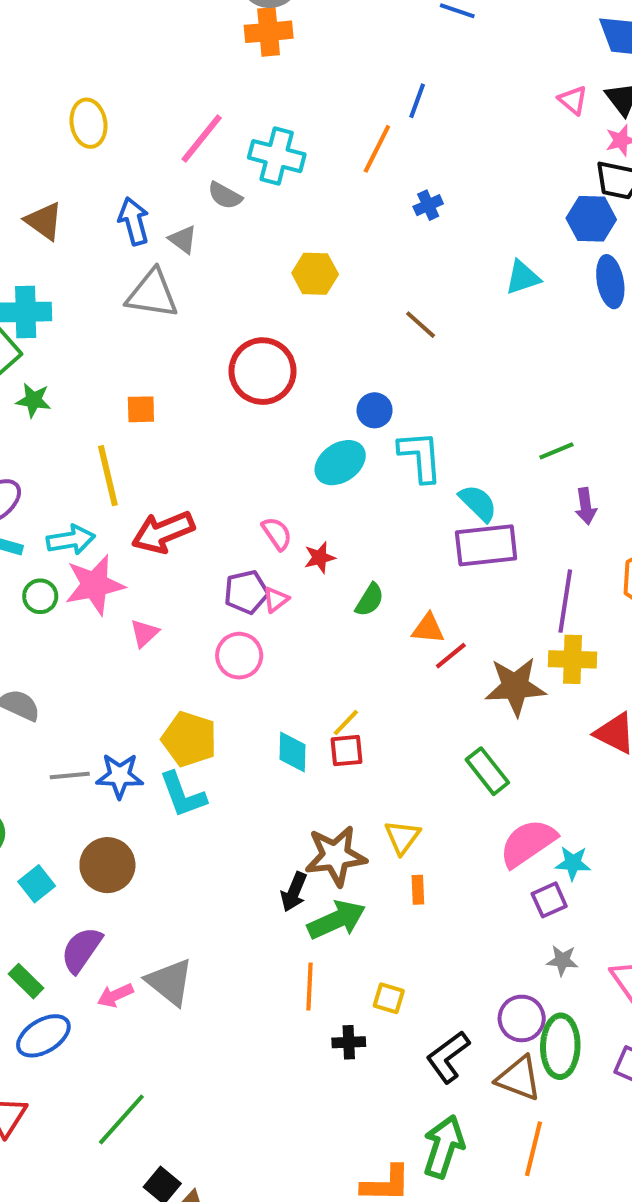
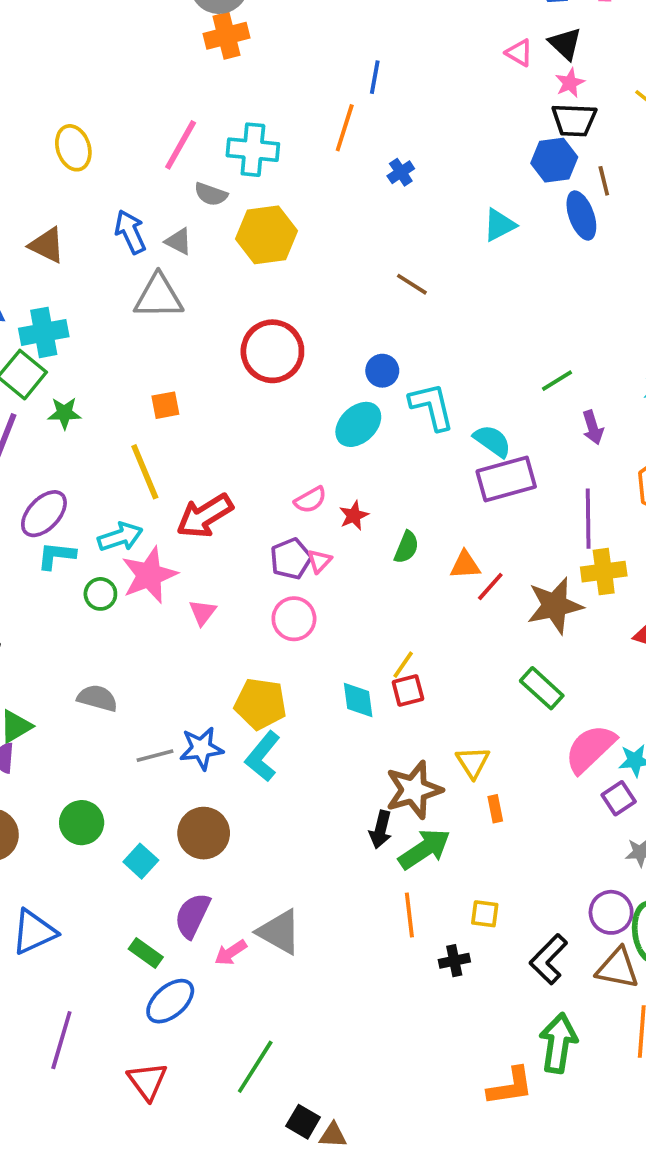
yellow hexagon: (315, 274) -> (267, 235), moved, size x1.4
pink semicircle: (277, 534) -> (310, 500), turned 104
cyan L-shape: (183, 795) -> (263, 756), turned 69

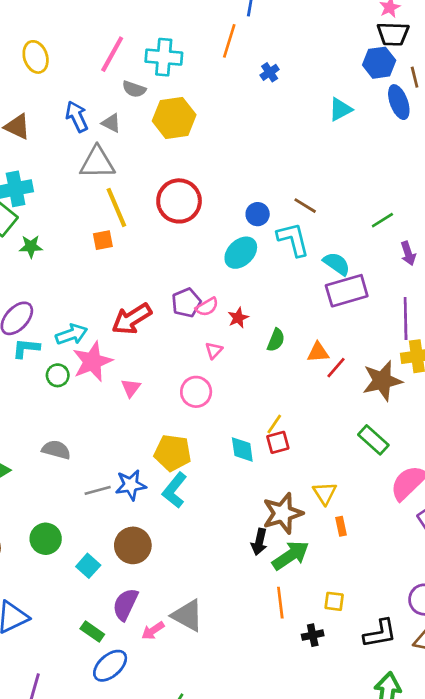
brown line: (412, 284) -> (305, 206), moved
yellow line: (145, 472) -> (116, 207), moved
purple pentagon: (291, 559) -> (186, 303), moved
black L-shape: (549, 959) -> (380, 633), turned -144

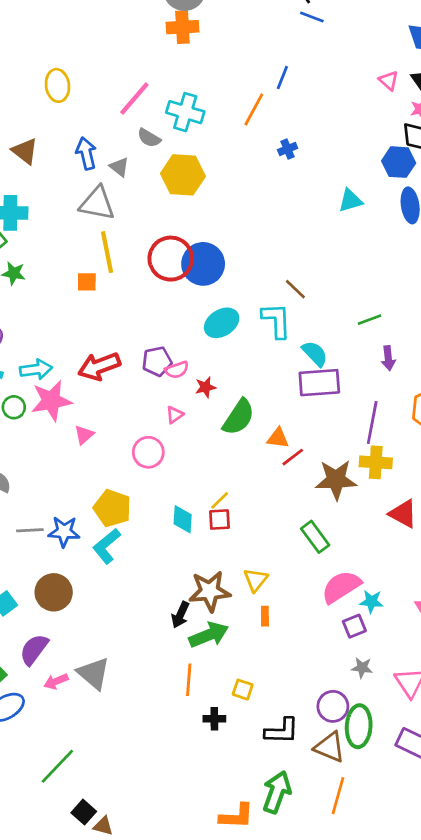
blue circle: (258, 214) -> (203, 264), moved, size x1.8
green semicircle: (276, 340) -> (239, 417), size x1.6

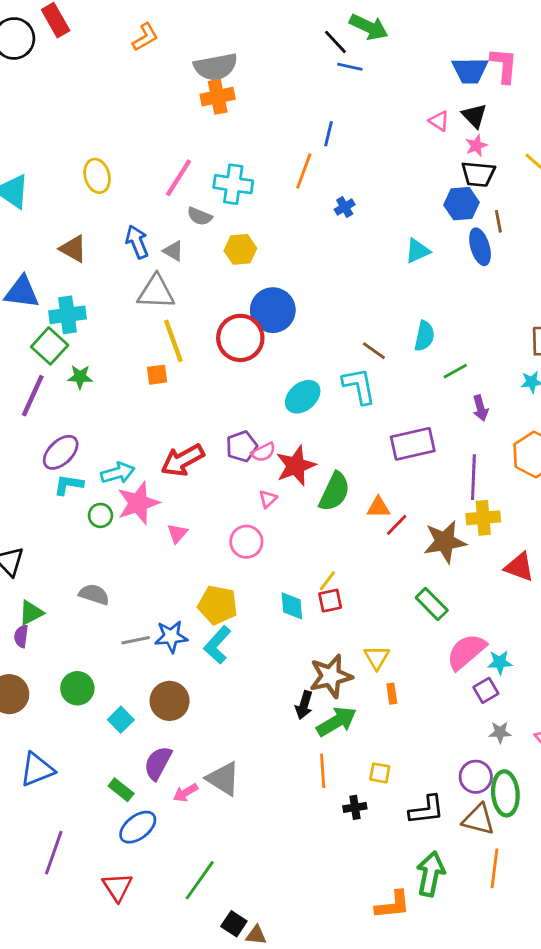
yellow hexagon: (183, 175) -> (240, 249), size x0.7
blue circle: (203, 264) -> (273, 310), moved
cyan semicircle: (315, 354) -> (424, 336), moved, turned 64
red star: (205, 387) -> (296, 466), size x1.8

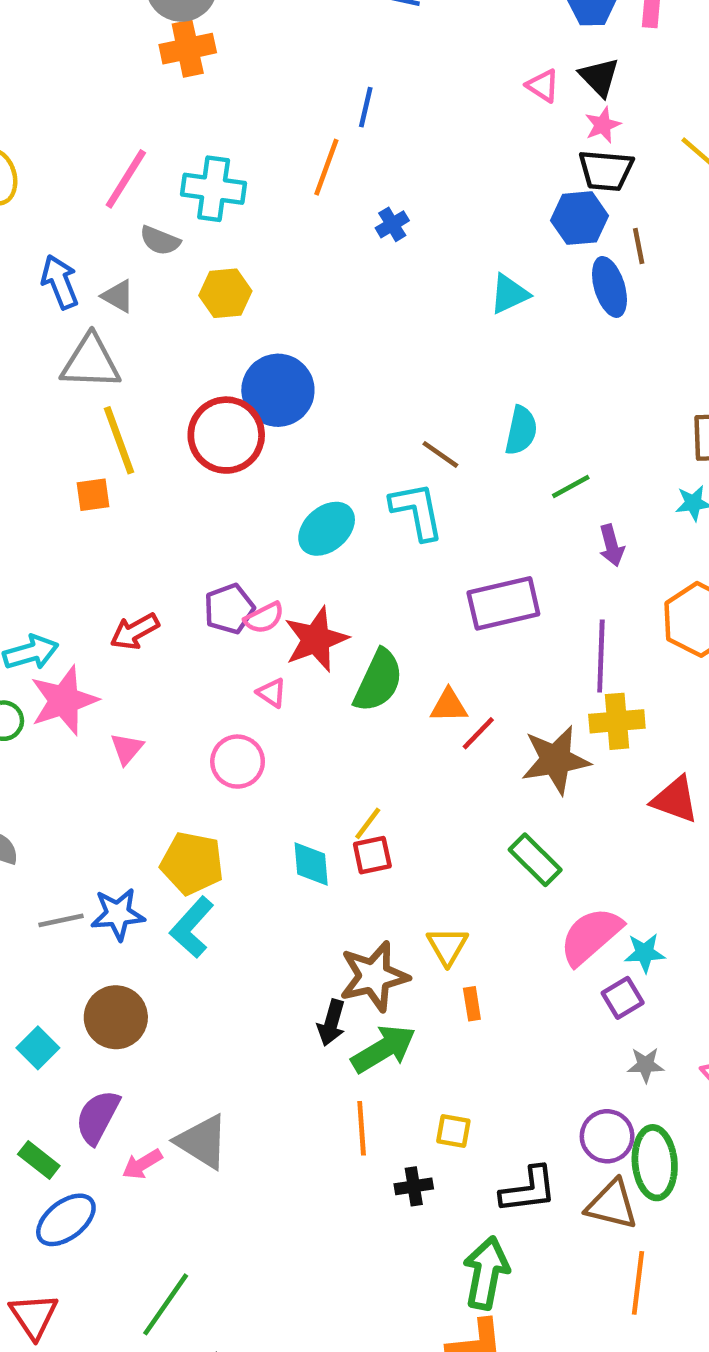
red arrow: (183, 460) -> (135, 631), size x0.7
pink triangle: (268, 499) -> (272, 693), turned -42
green arrow: (431, 874) -> (486, 1273), moved

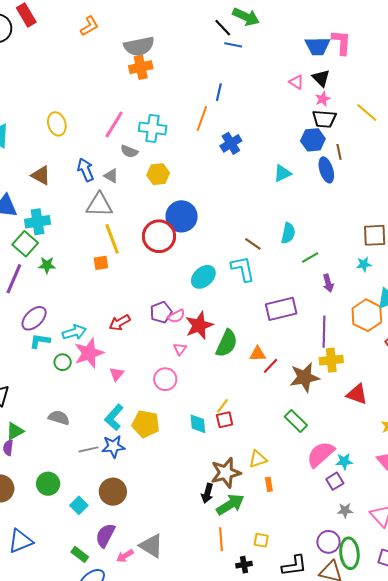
blue cross: (392, 224) -> (231, 143), size x1.5
pink triangle: (272, 693) -> (180, 349), turned 32
cyan L-shape: (192, 927) -> (114, 417), moved
yellow triangle: (447, 946) -> (258, 459), turned 42

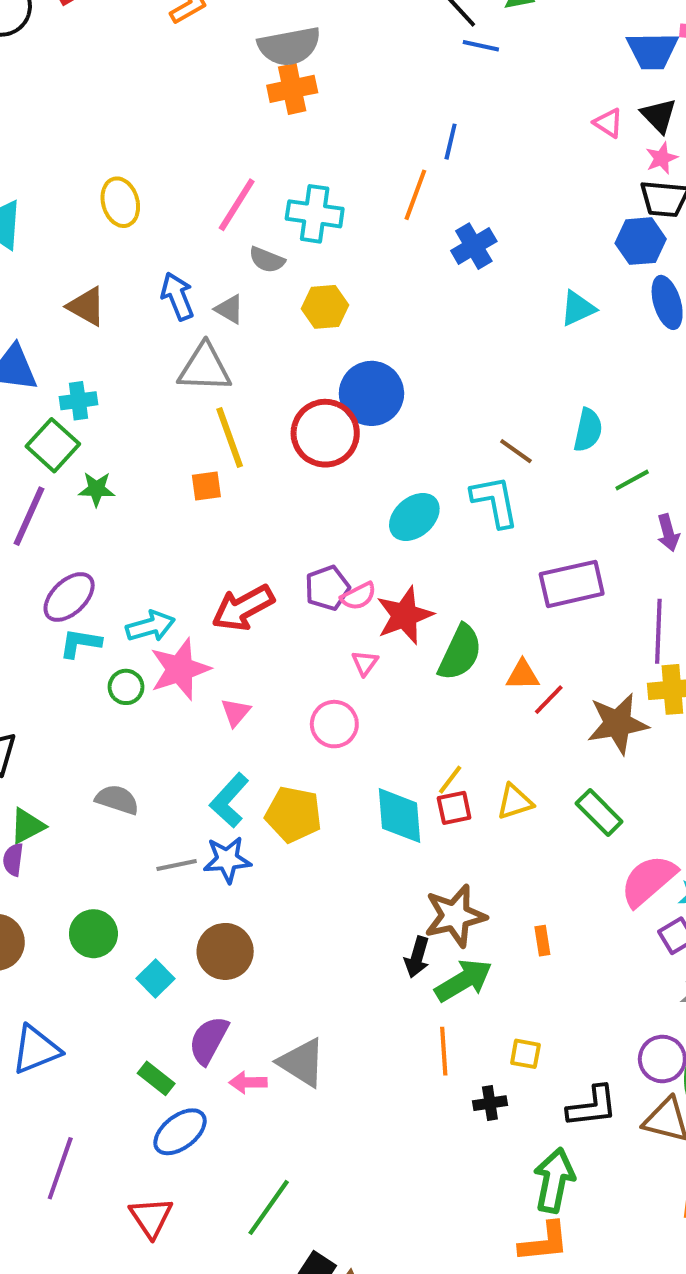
cyan cross: (37, 222) -> (78, 401), size x0.7
red arrow: (120, 323) -> (243, 608), size x1.4
cyan diamond: (198, 424) -> (400, 816), size x1.4
yellow triangle: (258, 459) -> (515, 802), moved
pink arrow: (125, 556) -> (248, 1082), turned 30

